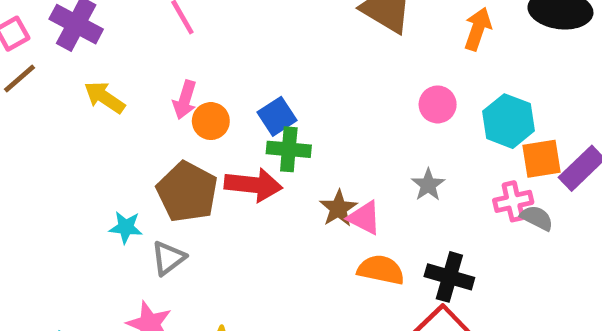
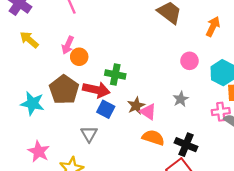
blue square: (277, 116) -> (106, 109), moved, turned -36
cyan star: (126, 227) -> (32, 103), size x1.5
gray triangle: (168, 258) -> (89, 134), moved, turned -30

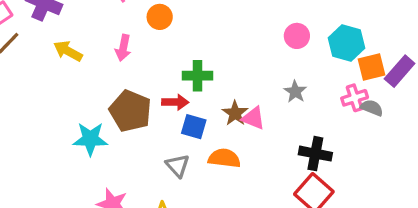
orange circle: (79, 57) -> (160, 17), moved
red arrow: (96, 90) -> (175, 102), size x0.7
orange semicircle: (153, 138) -> (224, 158), moved

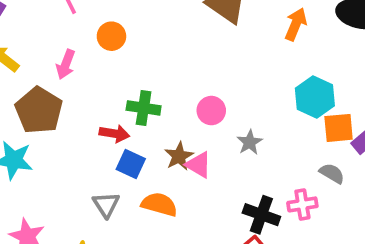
pink circle: (297, 36) -> (211, 111), moved
pink cross: (355, 98) -> (302, 204), moved
brown pentagon: (130, 111) -> (39, 110), moved

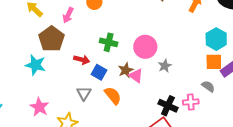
cyan hexagon: (315, 97) -> (216, 39), moved
pink circle: (211, 111) -> (145, 47), size x1.5
red arrow: (114, 134) -> (82, 60), moved
orange semicircle: (159, 204) -> (113, 96), turned 30

